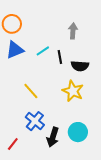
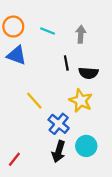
blue triangle: (15, 50) -> (17, 55), turned 42
cyan line: (43, 51) -> (48, 31), moved, turned 56
blue cross: (35, 121) -> (59, 124), moved

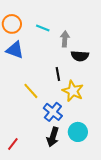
gray arrow: (81, 34) -> (65, 39), moved
black line: (66, 63) -> (58, 74), moved
black semicircle: (88, 73) -> (80, 56), moved

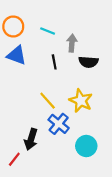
black line: (58, 74) -> (54, 62), moved
yellow line: (31, 91) -> (48, 101), moved
black arrow: (53, 137) -> (31, 139), moved

